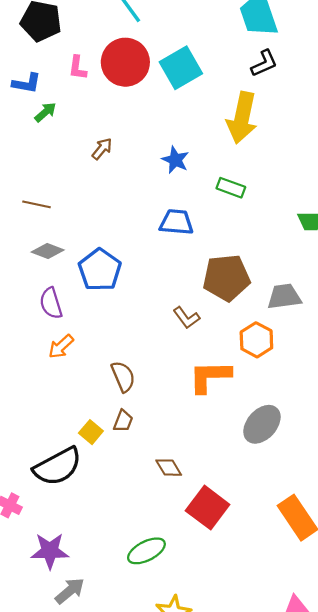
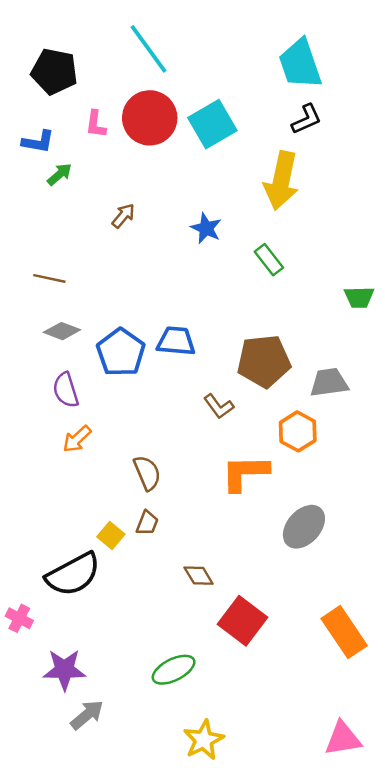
green rectangle: (231, 188) -> (269, 260), turned 32
blue trapezoid: (176, 222) -> (176, 341), moved

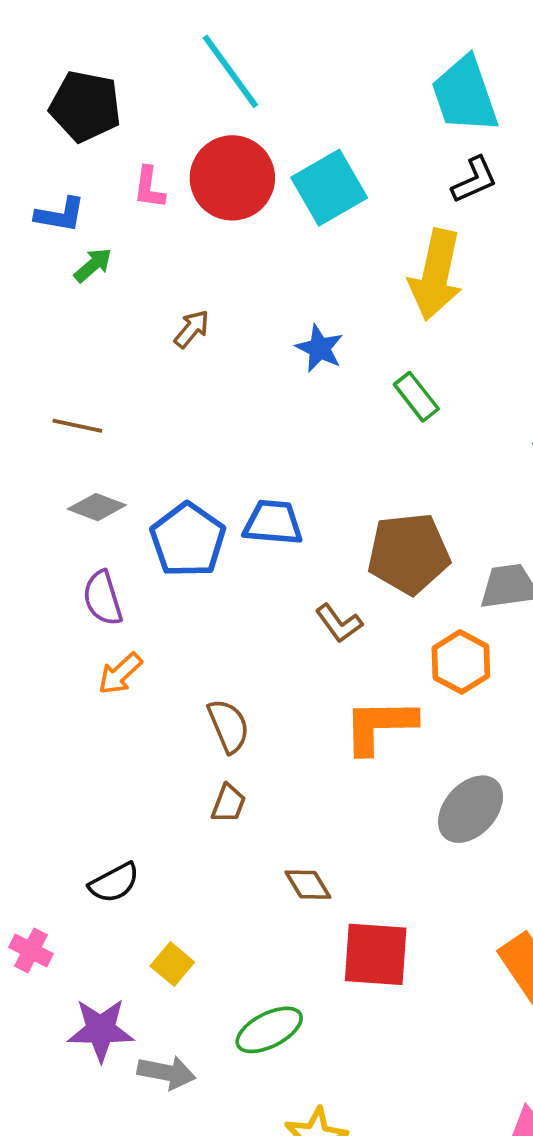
yellow square: (111, 535) -> (172, 964), moved
black semicircle: (73, 574) -> (114, 883), size x0.6
red square: (243, 621) -> (376, 954), turned -33
gray arrow: (87, 715) -> (167, 1072), moved, turned 51

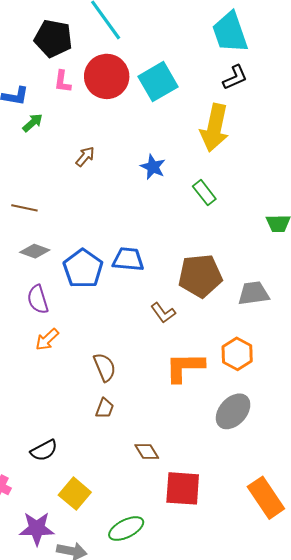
black pentagon: (85, 106) -> (53, 38), moved
orange hexagon: (461, 662) -> (237, 354), moved
yellow square: (172, 964) -> (75, 494), size x1.4

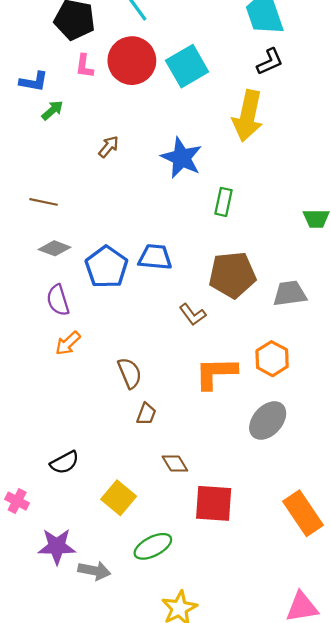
blue star: (153, 167) -> (182, 158), size x1.5
green rectangle: (204, 193) -> (224, 202), moved, turned 50
brown trapezoid: (105, 408) -> (146, 414), moved
yellow square: (75, 494) -> (119, 498), moved

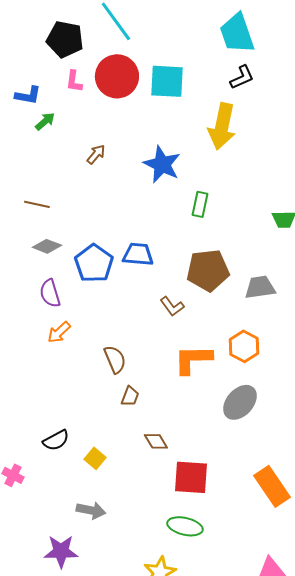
cyan square: (187, 66) -> (167, 81), turned 33
yellow square: (119, 498) -> (95, 458), moved, size x0.7
purple star: (57, 546) -> (61, 551), moved
green ellipse: (153, 546) -> (185, 526), moved, turned 40
gray arrow: (94, 571) -> (91, 510), moved

